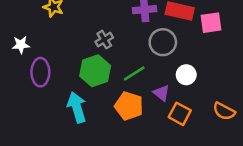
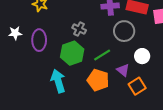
gray cross: (104, 40) -> (79, 29), turned -32
purple ellipse: (40, 72) -> (39, 40), moved
orange square: (180, 114) -> (137, 86), turned 30

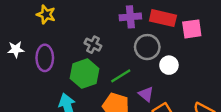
white circle: (142, 56) -> (169, 65), moved

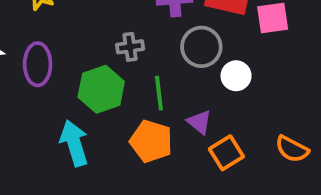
gray cross: (93, 45) -> (130, 47), moved, turned -35
green line: (121, 76) -> (159, 93), turned -65

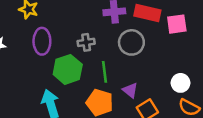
purple ellipse: (38, 64) -> (42, 41), moved
white circle: (236, 76) -> (181, 83), moved

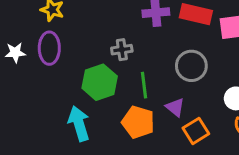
purple ellipse: (42, 41) -> (49, 48), moved
gray circle: (131, 42) -> (191, 66), moved

